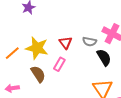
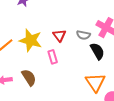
pink rectangle: (59, 64) -> (53, 57), turned -48
brown semicircle: (38, 74) -> (29, 78), moved

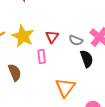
orange triangle: (95, 82) -> (65, 87), moved

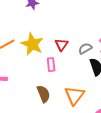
gray semicircle: (76, 40) -> (85, 48), turned 128
brown semicircle: (15, 72) -> (44, 94), moved

